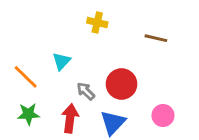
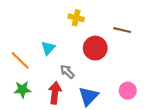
red circle: (121, 84) -> (95, 48), moved

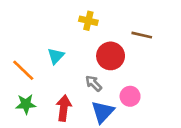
gray arrow: (67, 72) -> (94, 83), moved
pink circle: (128, 91) -> (130, 96), moved

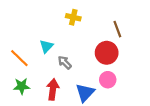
brown line: (142, 35) -> (117, 29), turned 56
red circle: (111, 56) -> (107, 53), moved
gray arrow: (94, 83) -> (65, 62), moved

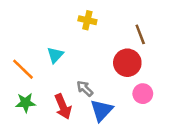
gray arrow: (65, 62) -> (85, 88), moved
pink circle: (108, 80) -> (143, 94), moved
red arrow: (53, 89) -> (63, 107), turned 150

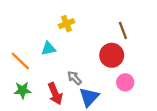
yellow cross: (87, 20) -> (66, 24), moved, turned -35
cyan triangle: (55, 55) -> (48, 48), turned 35

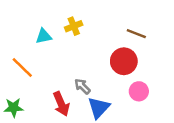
brown line: (123, 30) -> (136, 34), turned -48
cyan triangle: (48, 48) -> (44, 36), moved
green star: (22, 90) -> (14, 108), moved

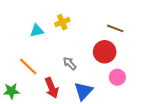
orange line: (22, 68) -> (28, 67), moved
gray arrow: (82, 86) -> (70, 63), moved

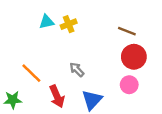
cyan triangle: (37, 31) -> (46, 22), moved
red circle: (105, 52) -> (134, 57), moved

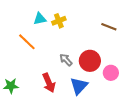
red circle: (134, 57) -> (90, 61), moved
orange line: (31, 73) -> (27, 42), moved

